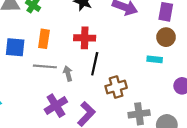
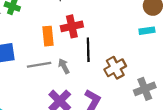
orange rectangle: (44, 39) -> (48, 36), moved

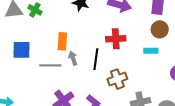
red cross: (72, 26) -> (116, 39), moved
gray arrow: (64, 66) -> (73, 58), moved

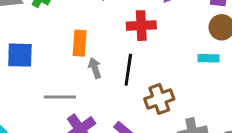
red cross: (116, 39) -> (141, 26), moved
gray line: (50, 65) -> (60, 97), moved

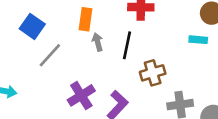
blue square: (20, 55) -> (32, 26), turned 30
gray line: (60, 97) -> (50, 55), moved, turned -52

